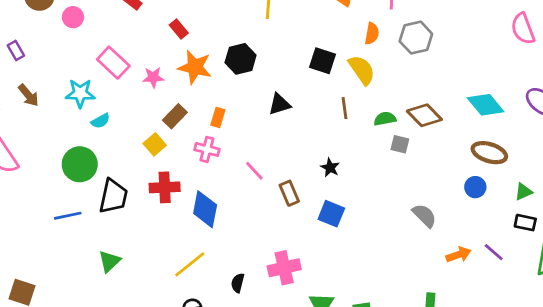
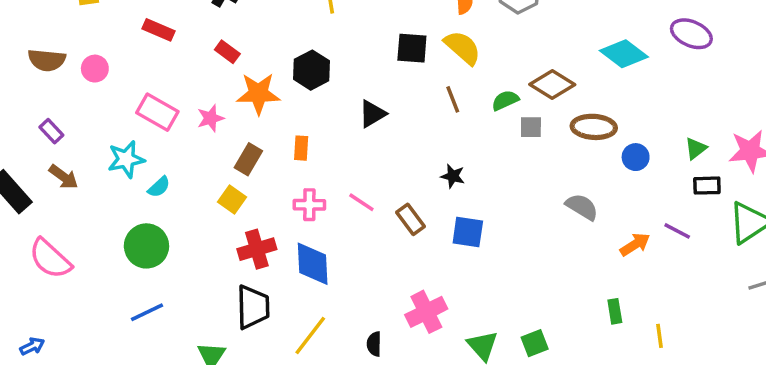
purple rectangle: (16, 50) -> (51, 131), moved
pink cross: (207, 149) -> (309, 205), moved
brown ellipse: (489, 153) -> (594, 127), moved
black trapezoid: (113, 196) -> (253, 307), moved

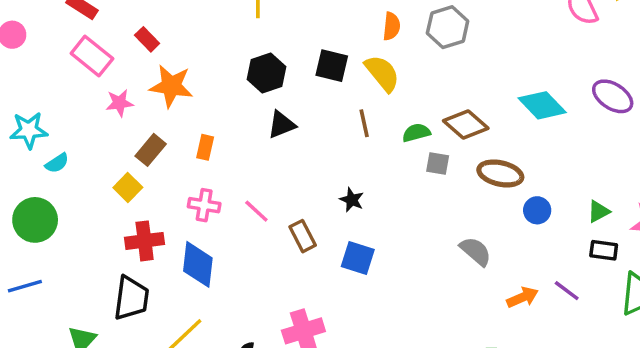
black hexagon: (311, 70) -> (266, 73), moved
pink rectangle: (157, 112) -> (92, 56), moved

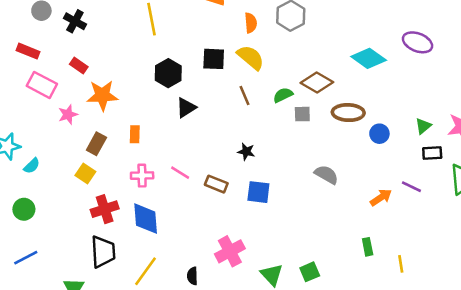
green circle: (35, 220) -> (24, 209), size x0.7
brown rectangle: (303, 236) -> (216, 184), turned -30
gray semicircle: (476, 251) -> (326, 175), moved

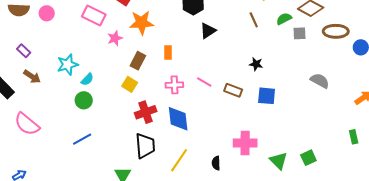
green circle: (24, 209) -> (84, 100), moved
pink cross: (230, 251) -> (245, 143), turned 30
blue line: (26, 258) -> (82, 139), moved

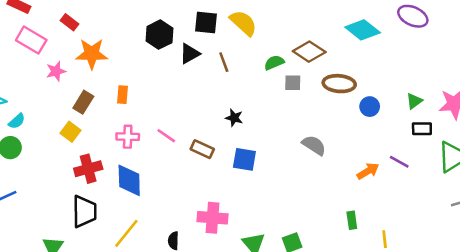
brown line: (254, 20) -> (224, 62), moved
black triangle: (208, 31) -> (190, 54), moved

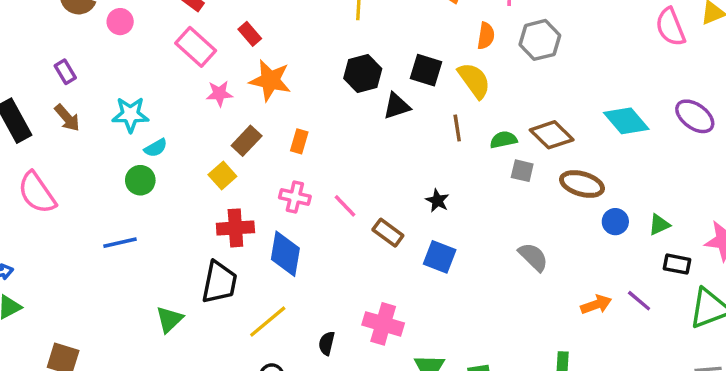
brown line: (224, 62) -> (457, 128), moved
green triangle: (414, 101) -> (659, 225), moved

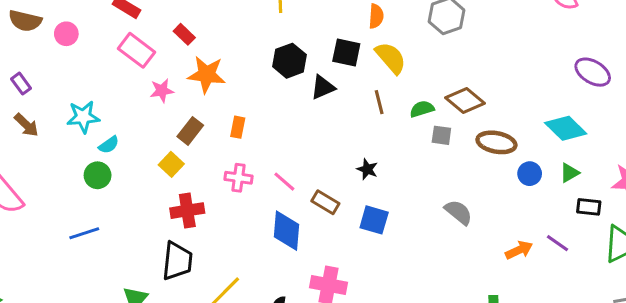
orange semicircle: (486, 36) -> (376, 16), moved
cyan diamond: (626, 121) -> (566, 128), moved
blue diamond: (285, 254) -> (287, 231), moved

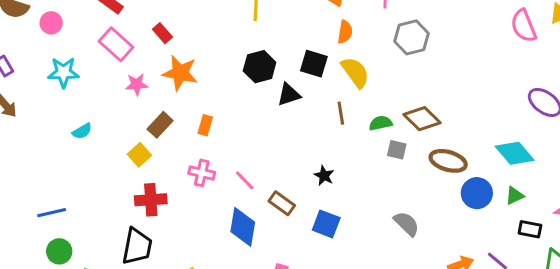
cyan star: (83, 117) -> (63, 72), moved
blue circle: (530, 174) -> (477, 193), size x1.4
green circle: (98, 175) -> (59, 251), moved

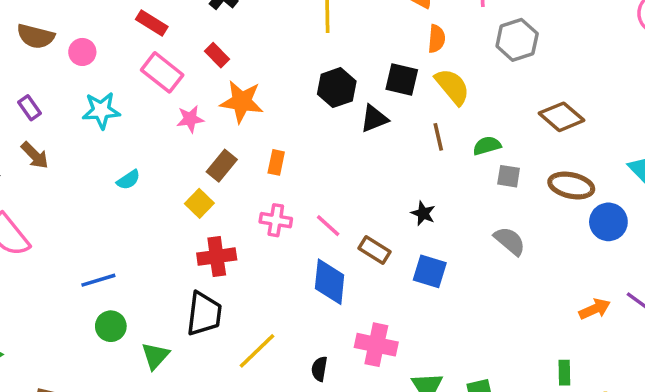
brown diamond: (422, 119) -> (562, 117), moved
gray semicircle: (407, 224) -> (510, 241), moved

